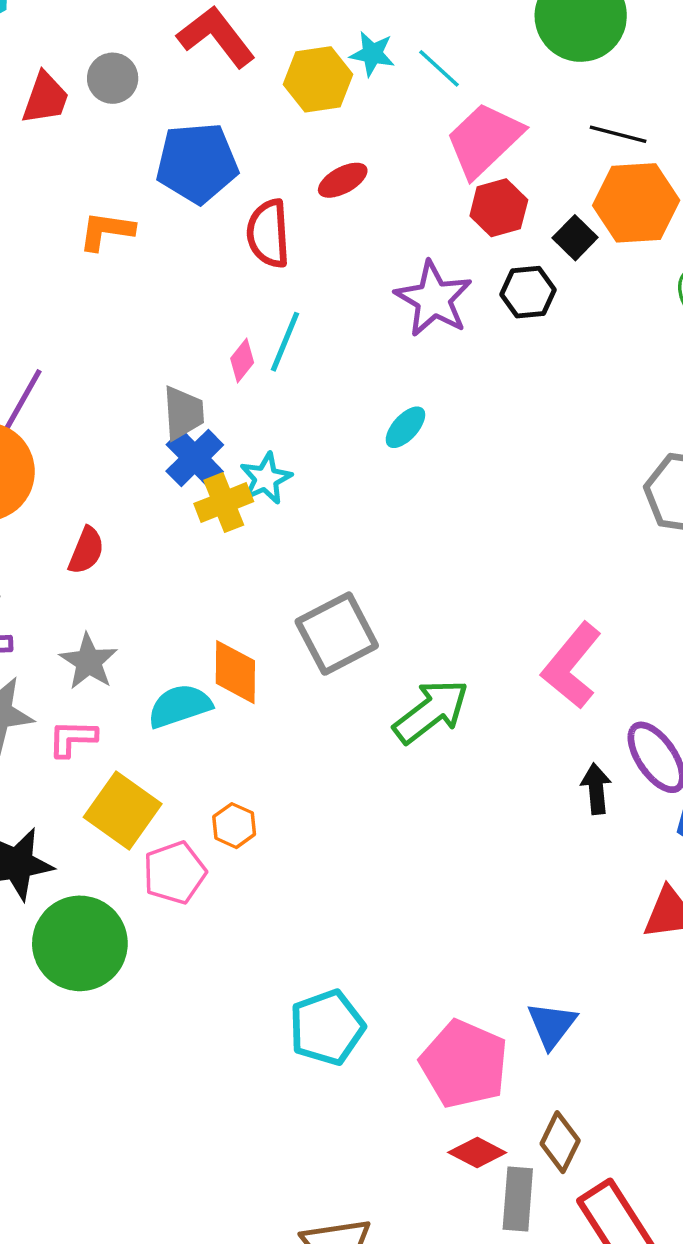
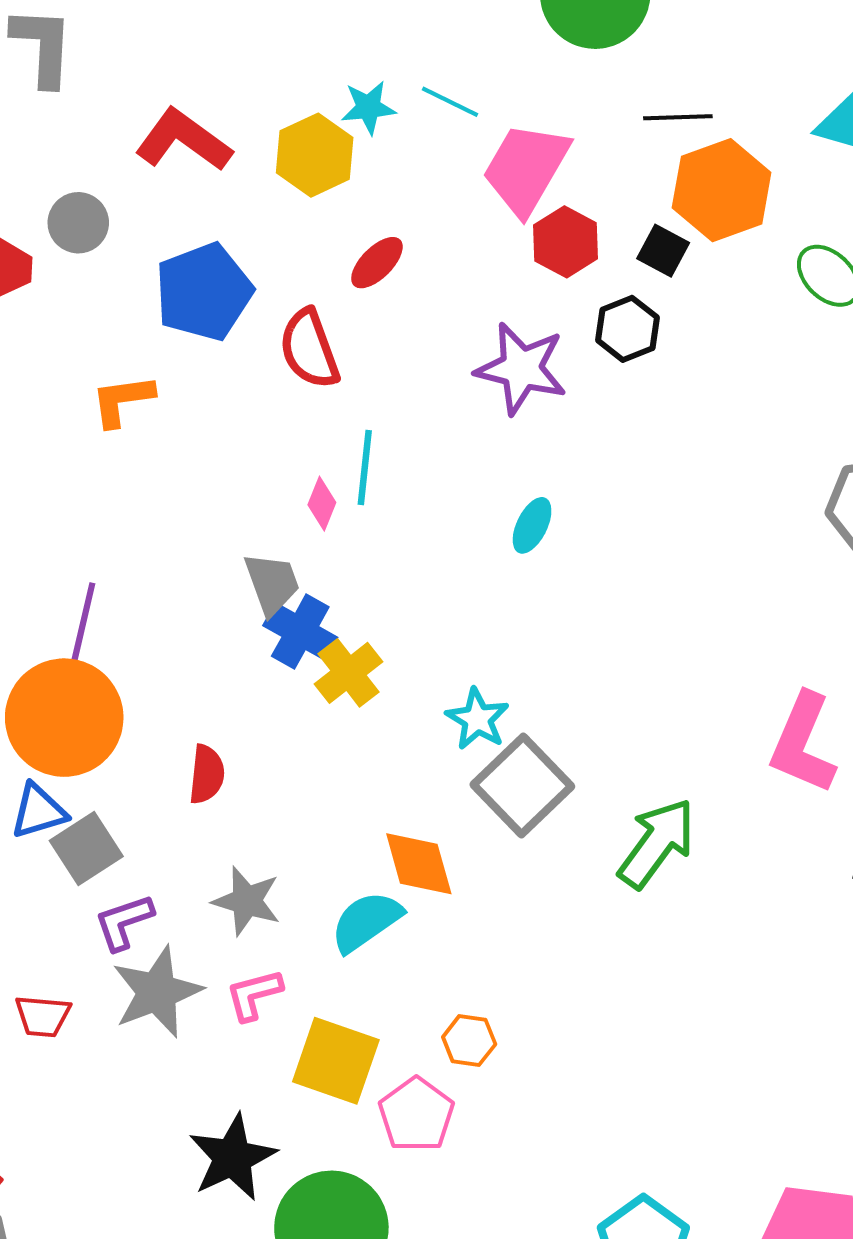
cyan star: (266, 478) -> (477, 719), moved

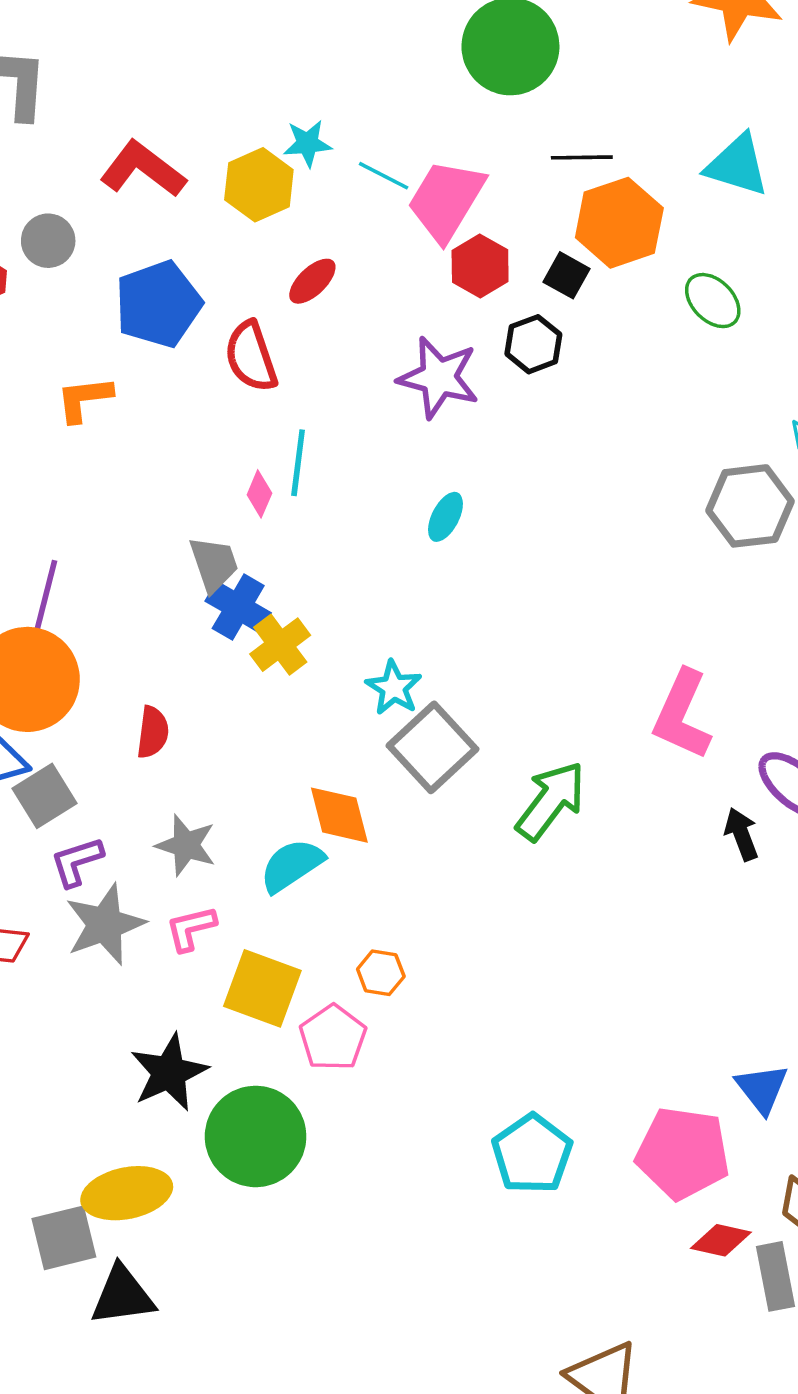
cyan line: (450, 102) -> (384, 176), moved

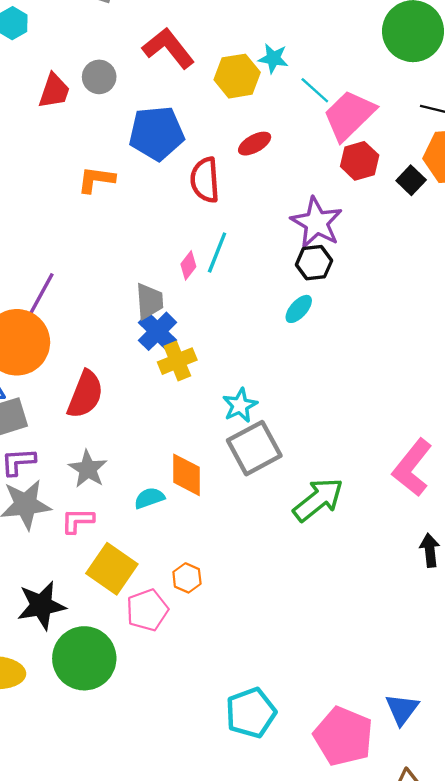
black hexagon: (533, 344) -> (314, 263), moved
red semicircle: (153, 732) -> (85, 394), size x1.5
cyan semicircle: (292, 865) -> (149, 498), size x0.7

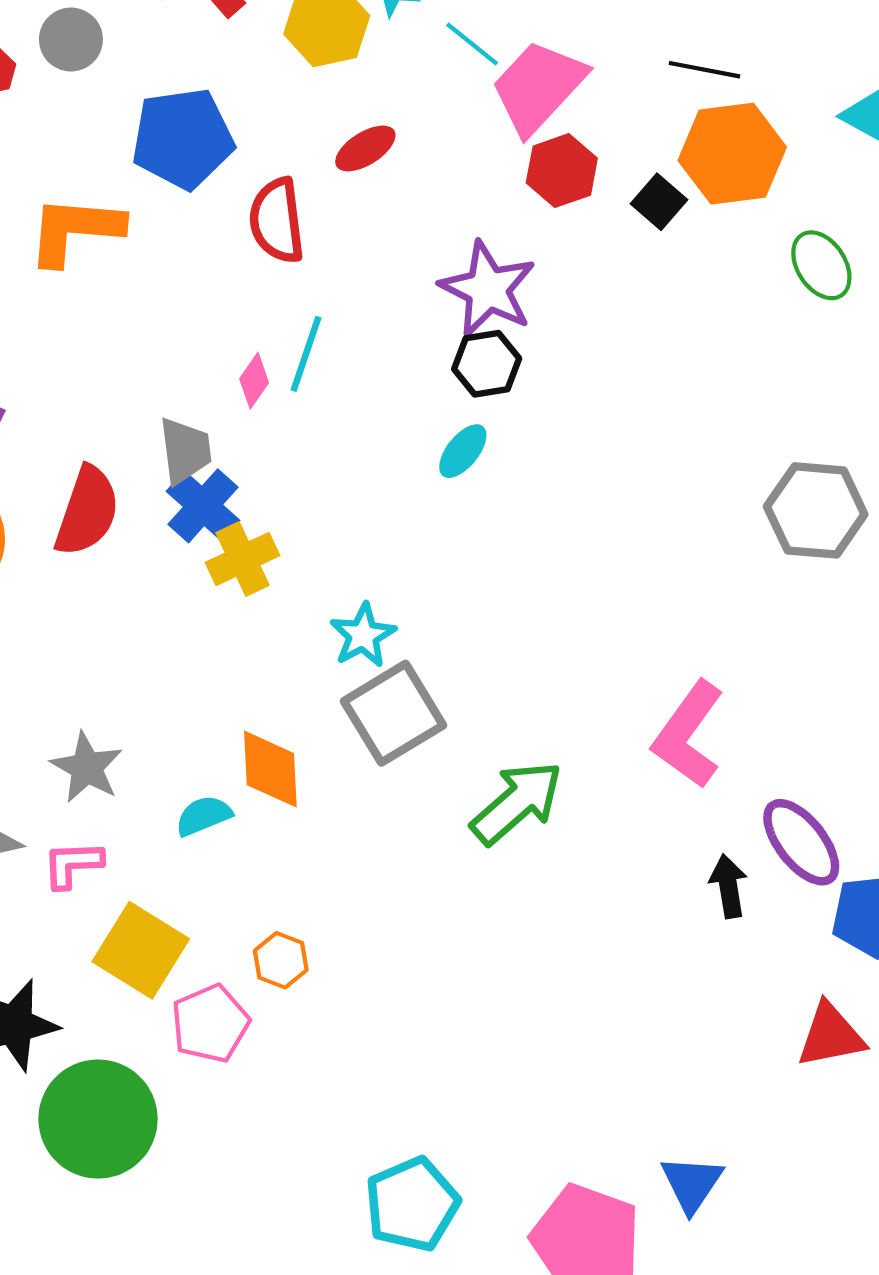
orange L-shape: (96, 180) -> (75, 230), size x1.4
red semicircle: (85, 394) -> (87, 511), moved

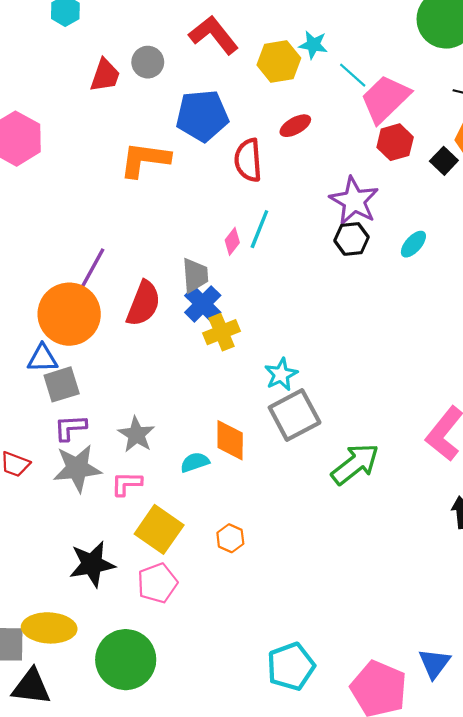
cyan ellipse: (463, 451) -> (413, 244), moved
pink pentagon: (210, 1024) -> (157, 583), moved
green circle: (98, 1119) -> (126, 660), moved

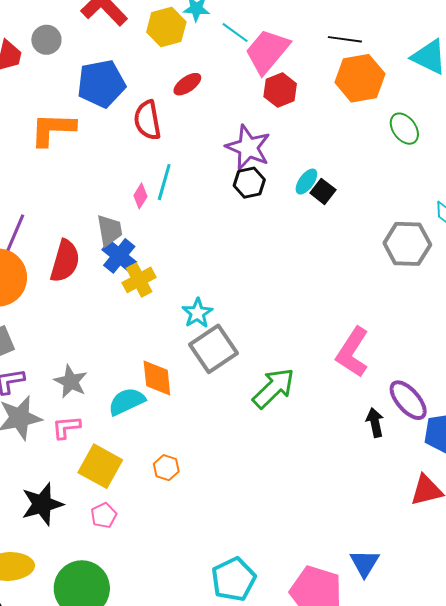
black square: (444, 161) -> (323, 191), moved
cyan semicircle: (195, 462) -> (127, 401), size x1.4
pink pentagon: (157, 583) -> (104, 515), size x0.7

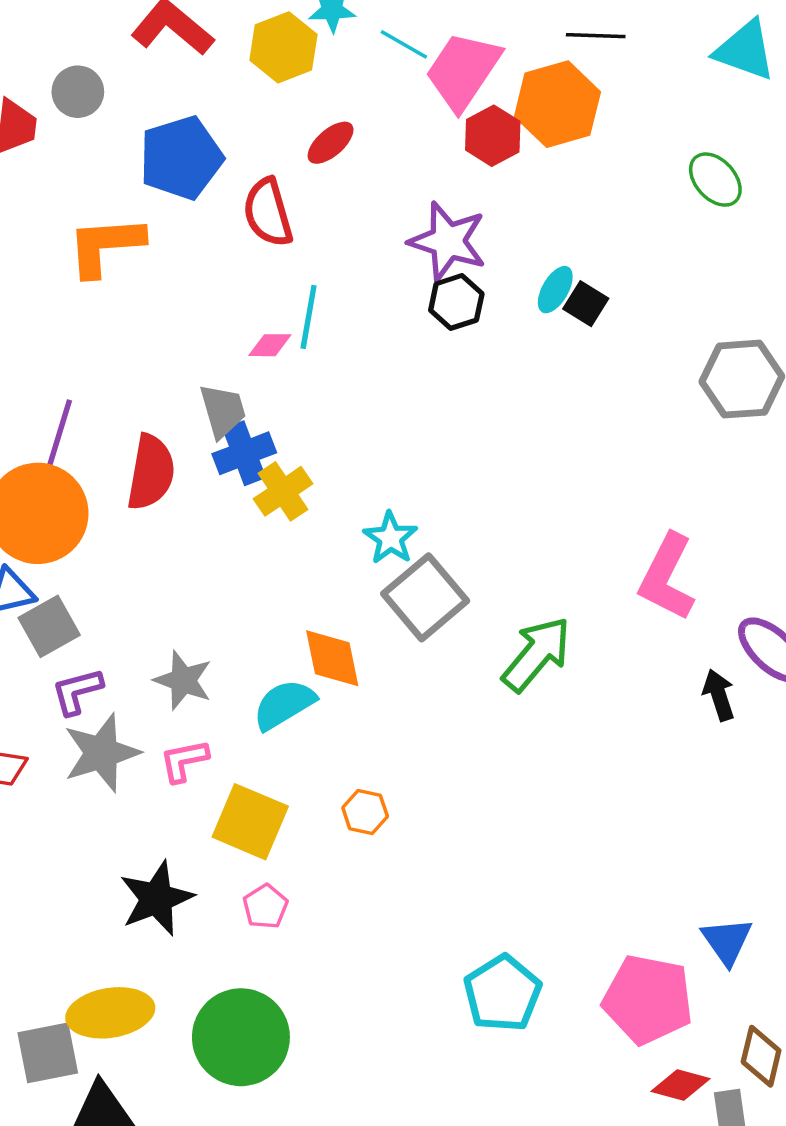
orange hexagon: (360, 78) -> (557, 104), moved
pink diamond: (140, 196) -> (270, 345), turned 65
blue cross: (119, 256) -> (244, 453), turned 36

